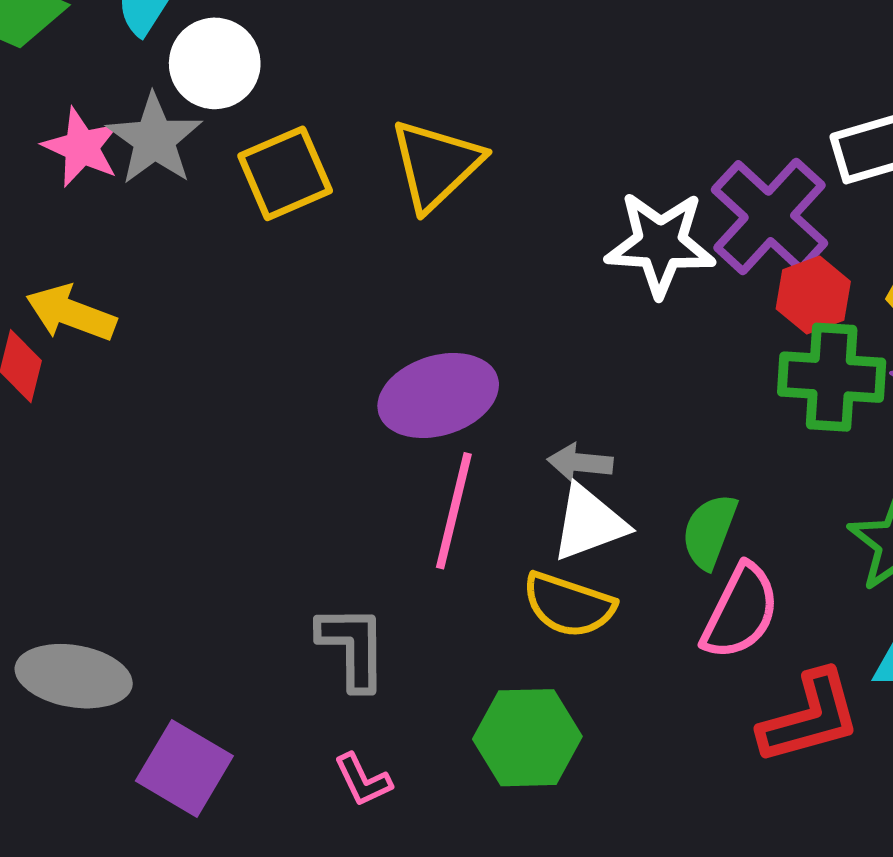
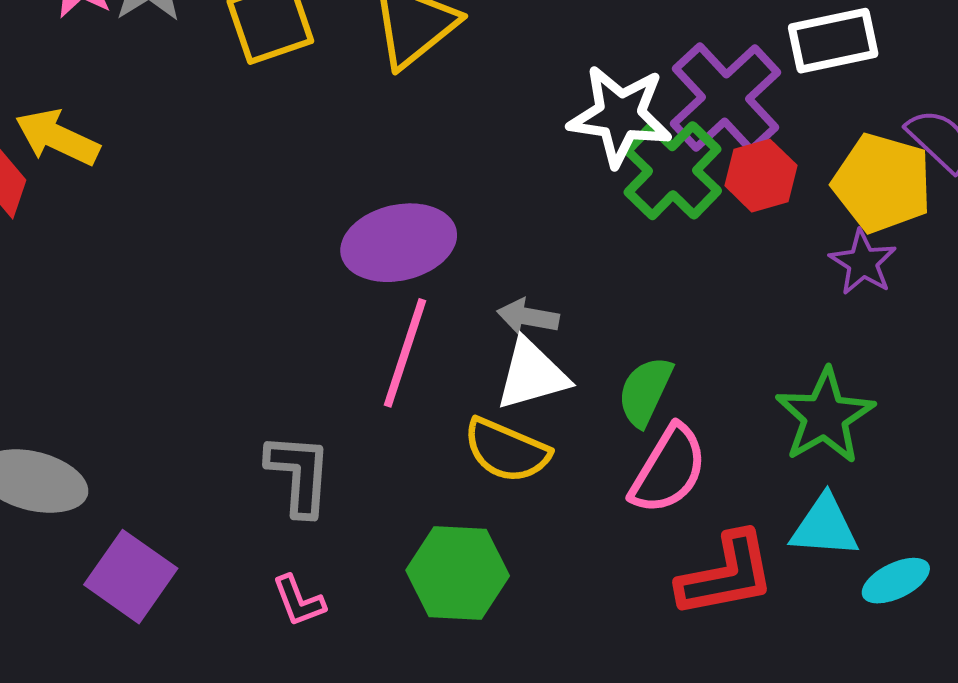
green cross: (832, 377) -> (673, 171), moved, turned 36

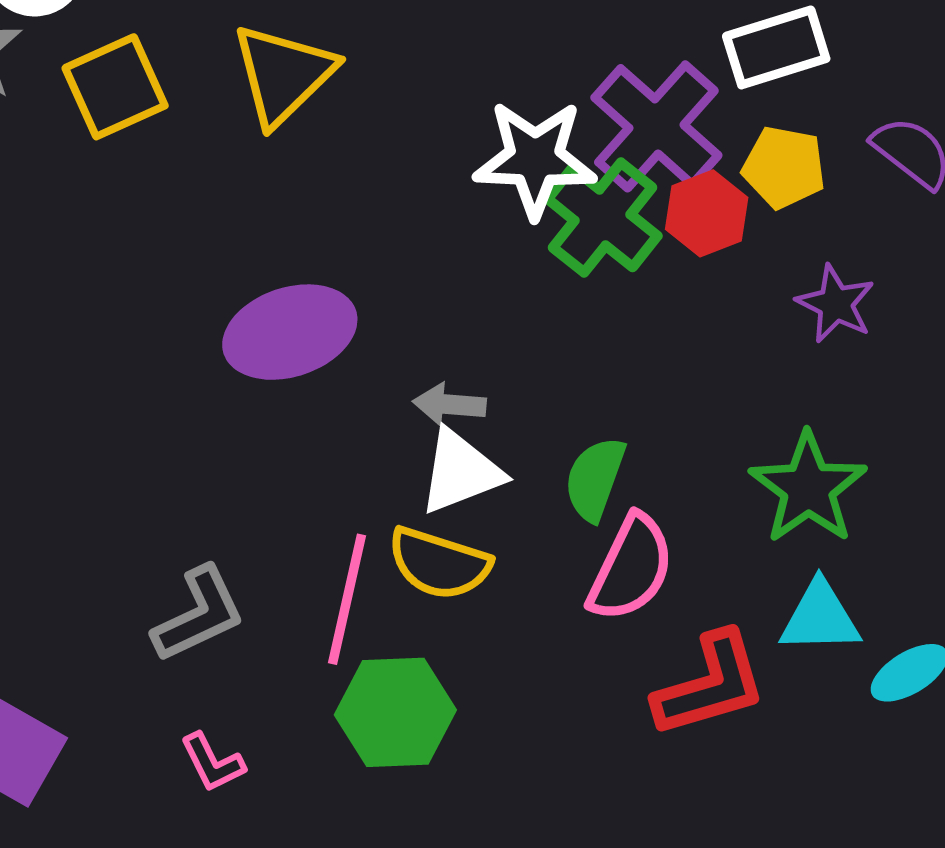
yellow pentagon: (882, 183) -> (784, 167), moved, size x0.7
pink line: (405, 353) -> (347, 599), moved
gray L-shape: (299, 474) -> (199, 614), turned 66

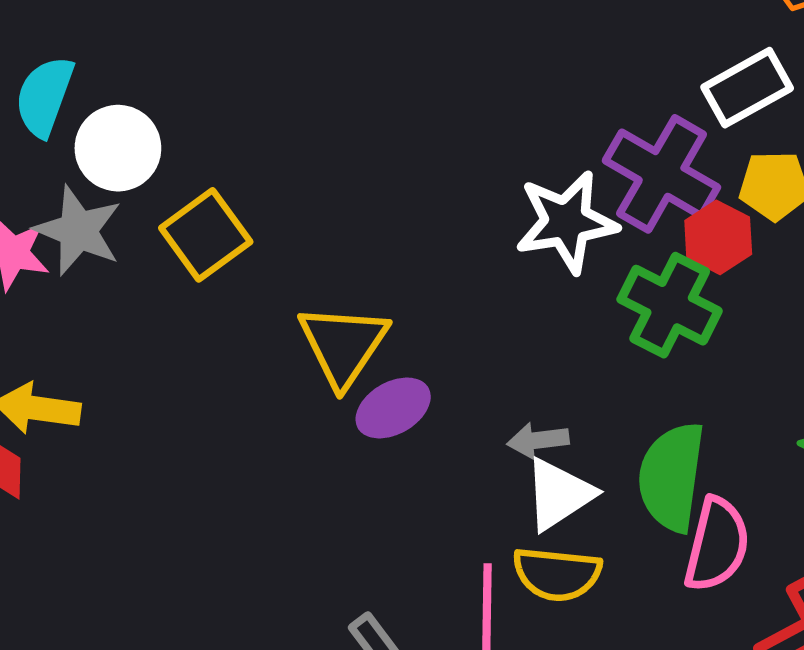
yellow triangle: (283, 74) -> (343, 345), moved
green cross: (602, 217) -> (670, 305), moved
purple ellipse: (290, 332) -> (393, 408), size x0.7
green semicircle: (595, 479) -> (672, 477), size x1.5

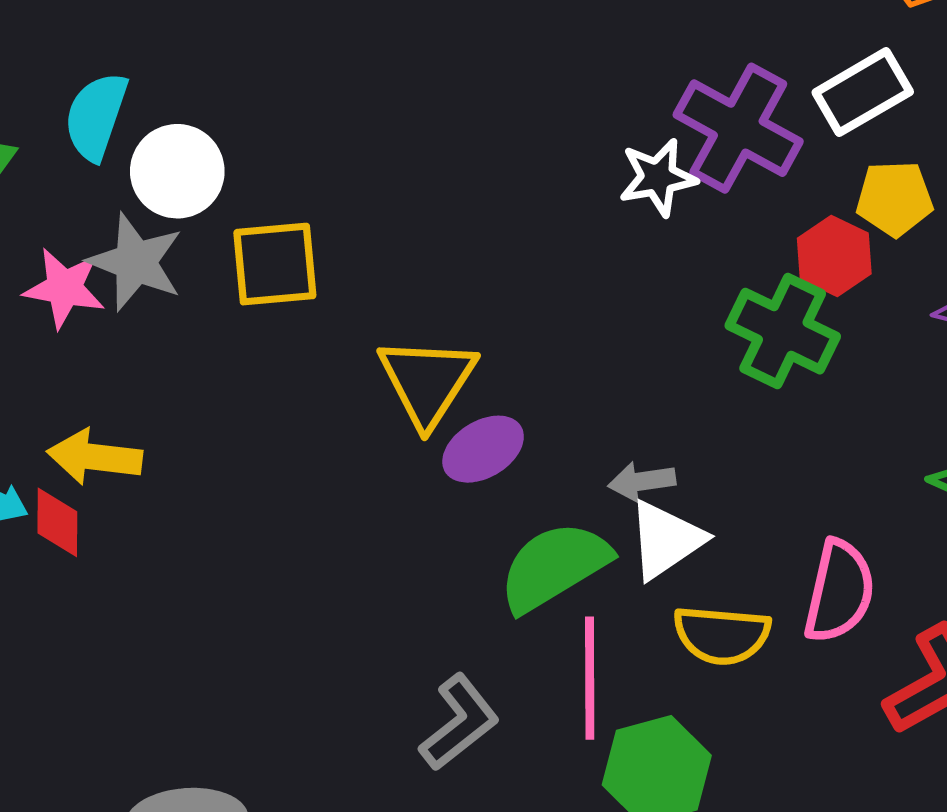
purple cross: (662, 174) -> (738, 128), moved
white star: (566, 222) -> (658, 177), moved, size x0.7
yellow square: (206, 235) -> (275, 264), turned 32
green semicircle: (672, 477) -> (554, 567), moved, turned 52
yellow semicircle: (557, 574) -> (722, 635), moved

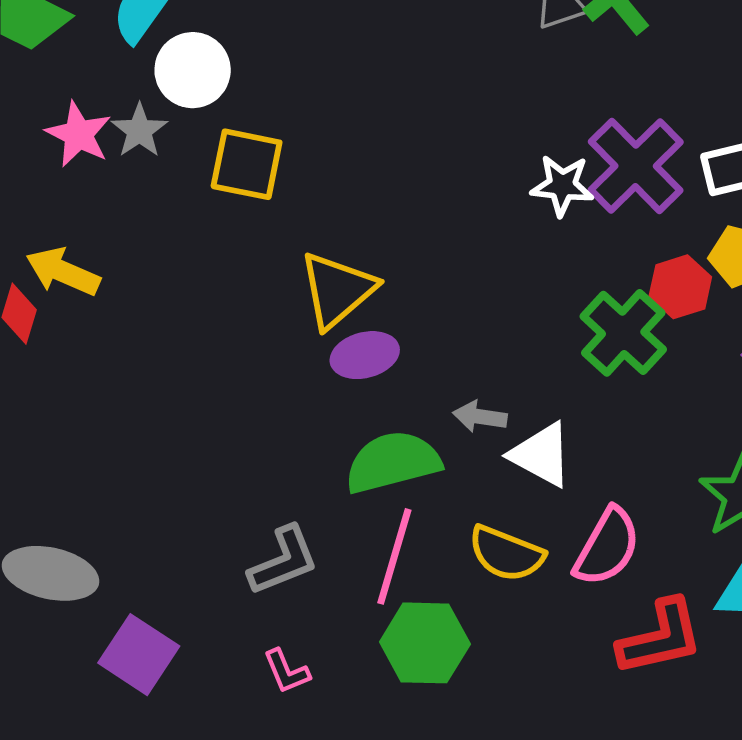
gray star: (135, 262) -> (139, 131), size x0.7
white triangle: (666, 540) -> (541, 455), moved, turned 46

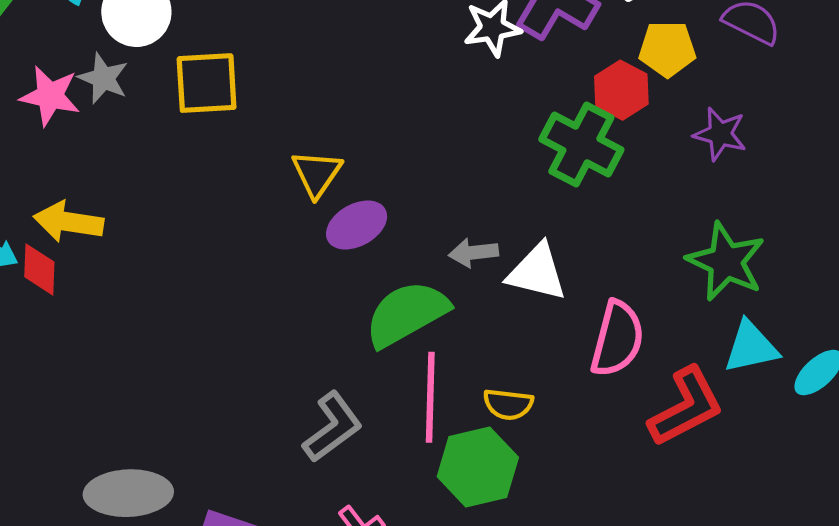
yellow triangle: (337, 290) -> (317, 174), size x0.7
yellow semicircle: (506, 554) -> (508, 404), moved, size x0.7

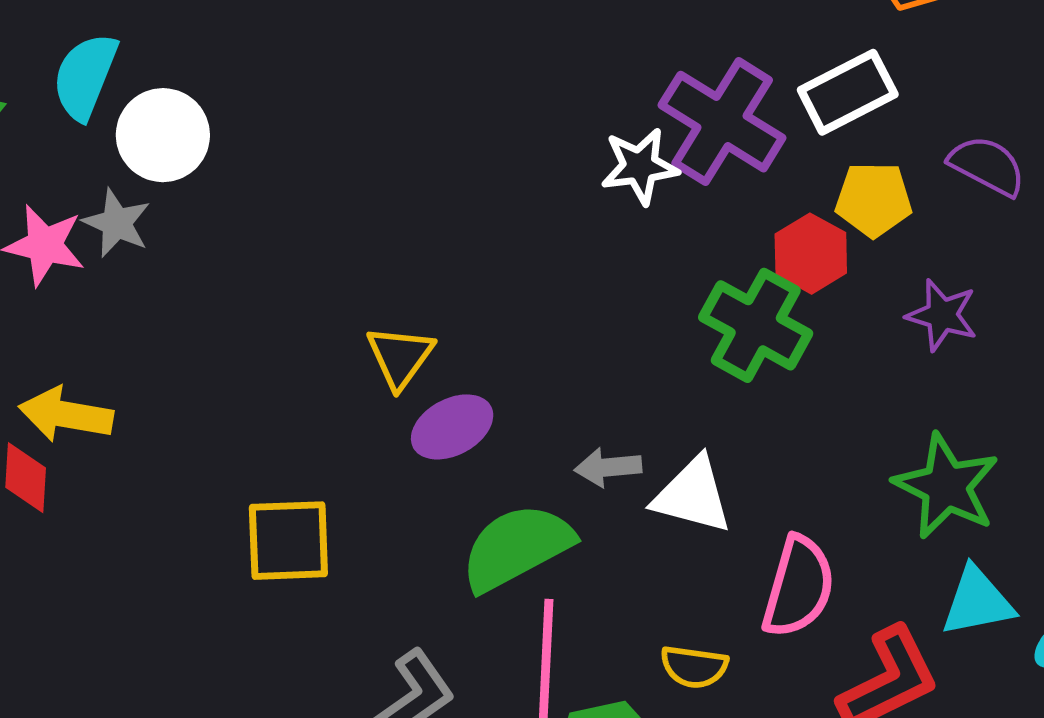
yellow square: (207, 83) -> (288, 541), moved
yellow semicircle: (508, 404) -> (694, 667), moved

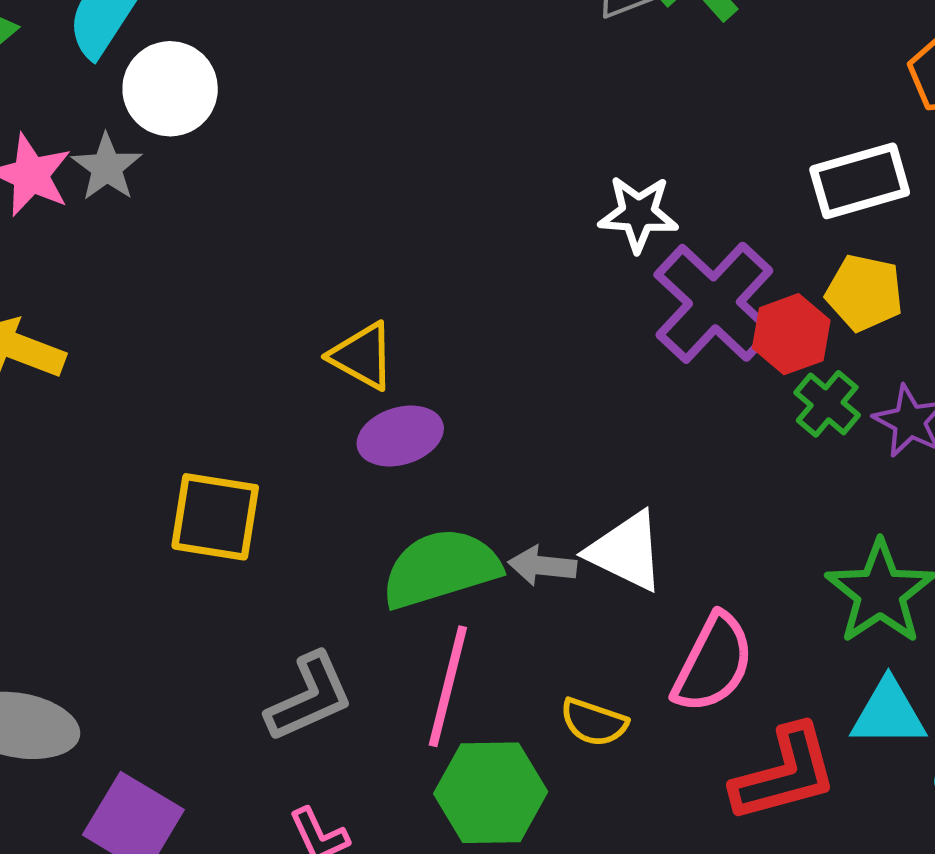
purple cross: (722, 122) -> (714, 303), moved
green cross: (756, 325) -> (827, 404), moved, size x0.6
yellow triangle: (400, 357) -> (362, 356), turned -48
gray arrow: (608, 467) -> (542, 566), moved

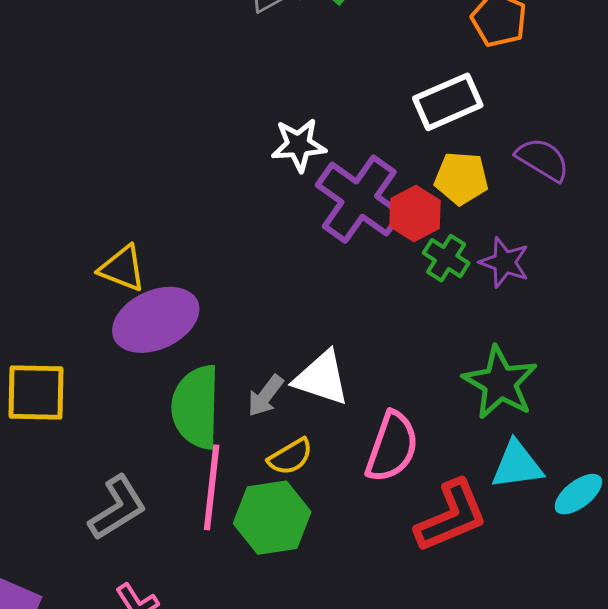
purple ellipse: (400, 436) -> (156, 320), size x1.5
gray arrow: (542, 566) -> (265, 396), turned -51
green semicircle: (441, 568) -> (196, 407), turned -64
yellow semicircle: (594, 722) -> (290, 457), moved, turned -42
green hexagon: (491, 793) -> (272, 518), moved

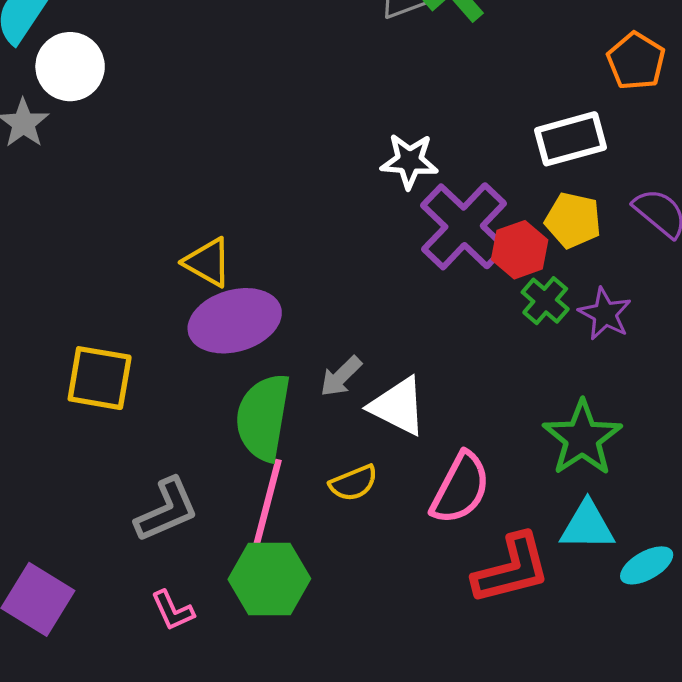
gray arrow: (265, 396) -> (341, 376), moved
green hexagon: (272, 518) -> (269, 579), moved

